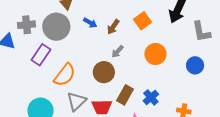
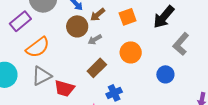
gray L-shape: (201, 32) -> (181, 44), turned 35
brown circle: (104, 72) -> (77, 26), moved
brown rectangle: (125, 95) -> (97, 68), moved

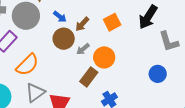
gray L-shape: (181, 44) -> (169, 42), turned -50
orange circle: (131, 52) -> (104, 57), moved

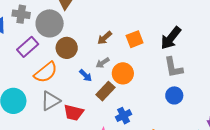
blue arrow: (60, 17) -> (86, 75), moved
brown circle: (64, 39) -> (67, 48), moved
gray L-shape: (169, 42) -> (173, 67), moved

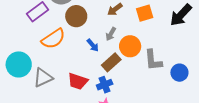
gray arrow: (103, 63) -> (111, 34), turned -32
gray L-shape: (173, 67) -> (153, 60), moved
gray triangle: (50, 101) -> (43, 78), moved
blue cross: (124, 116) -> (105, 85), moved

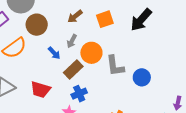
blue cross: (105, 85) -> (79, 94), moved

